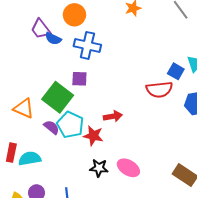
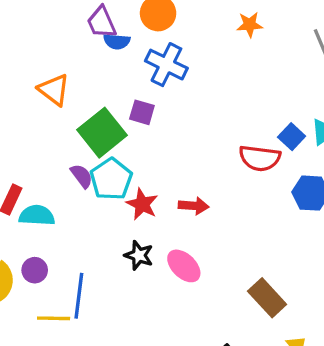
blue semicircle: (53, 39) -> (117, 42), turned -35
orange triangle: (24, 108) -> (54, 90), moved
red arrow: (113, 116) -> (194, 206), moved

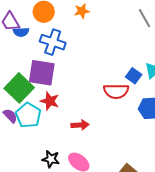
orange star: (250, 25) -> (82, 11), moved
purple square: (142, 112) -> (42, 73), size x1.8
red star: (142, 204) -> (50, 101), moved

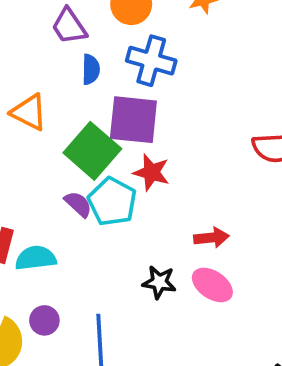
blue semicircle: (21, 32) -> (91, 69), moved, turned -84
red arrow: (80, 125) -> (211, 238), moved

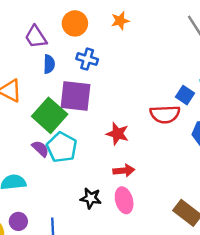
blue cross: (151, 61) -> (87, 59), size x0.7
red star: (151, 172) -> (118, 134), moved
pink ellipse: (212, 285) -> (124, 200), turned 40

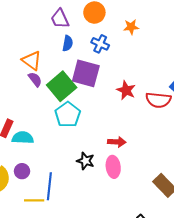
orange star: (120, 21) -> (131, 27), moved
red star: (118, 134) -> (126, 90), moved
purple semicircle: (40, 149) -> (35, 79), moved

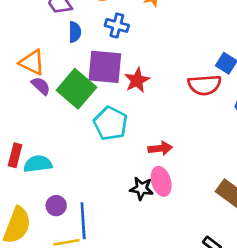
red star: (126, 90) -> (137, 80), moved, turned 30
cyan pentagon: (68, 115) -> (111, 123), moved
black star: (86, 161) -> (142, 189), moved
purple circle: (22, 171) -> (56, 206), moved

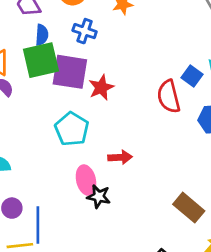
red semicircle: (204, 85) -> (169, 97), turned 76
green square: (76, 89) -> (41, 60), moved, turned 33
pink ellipse: (161, 181) -> (86, 180), moved

